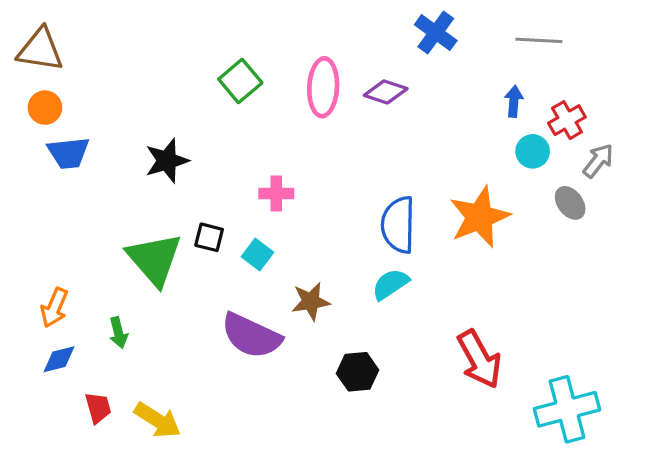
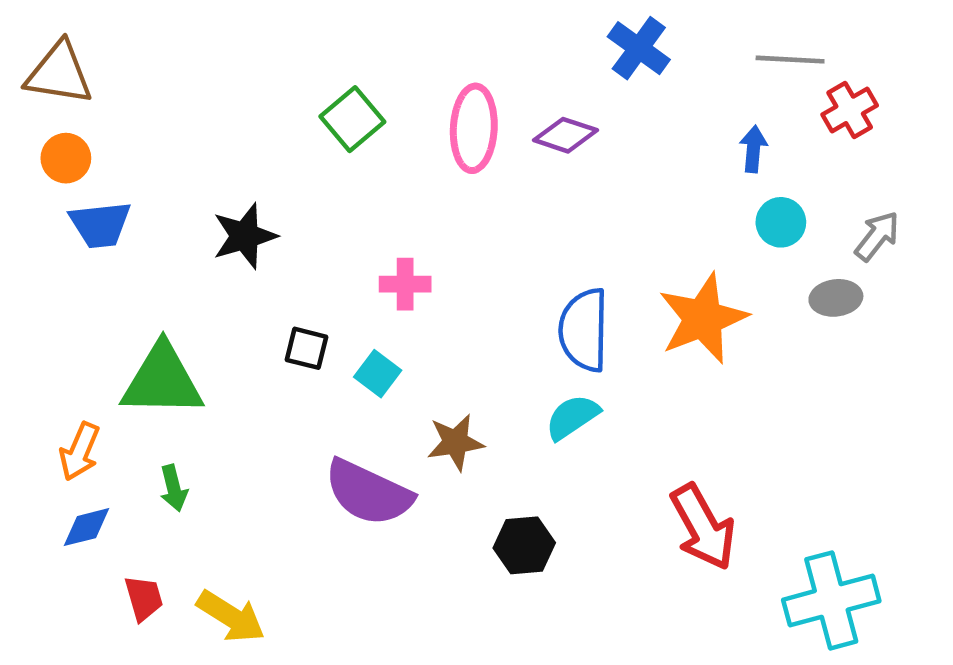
red cross: (567, 120) -> (850, 110), moved
gray ellipse: (570, 203) -> (836, 298), turned -60
green triangle: (154, 259) -> (162, 380), moved, turned -48

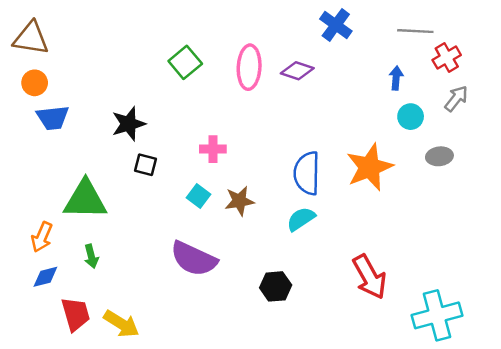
gray arrow: (877, 236) -> (456, 98), moved
black square: (307, 348) -> (145, 165), moved
brown star: (455, 442) -> (239, 201), moved
red trapezoid: (144, 598) -> (76, 314), size x1.4

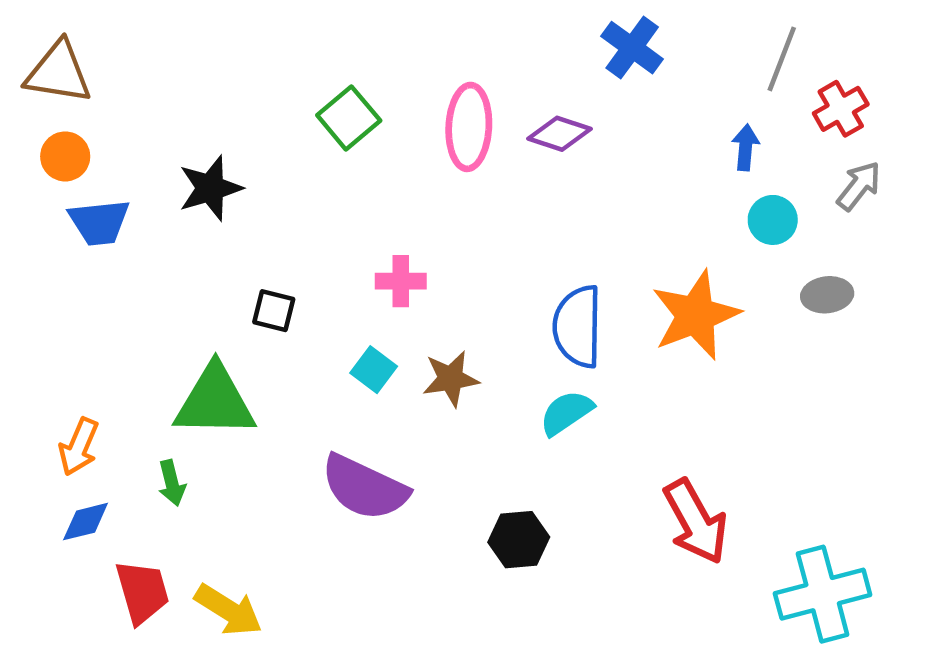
gray line: (415, 31) -> (782, 59), turned -72
black star: (129, 124) -> (210, 188), moved
green triangle: (85, 200) -> (215, 401), moved

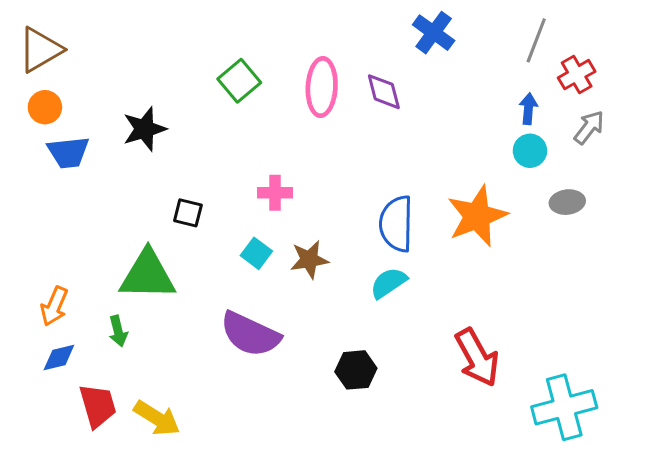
brown triangle: (58, 73) -> (40, 50), turned -39
purple diamond: (560, 134) -> (384, 92), turned 57
blue arrow: (745, 147) -> (528, 109), moved

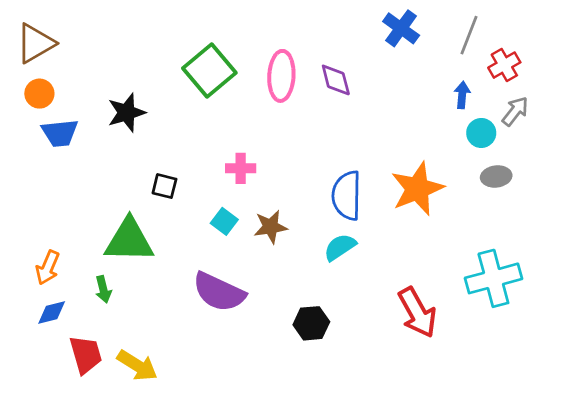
blue cross: (434, 33) -> (401, 28), moved
green square: (239, 81) -> (209, 70), size x1.4
cyan circle: (530, 151) -> (481, 133), moved
cyan cross: (564, 407) -> (493, 278), moved

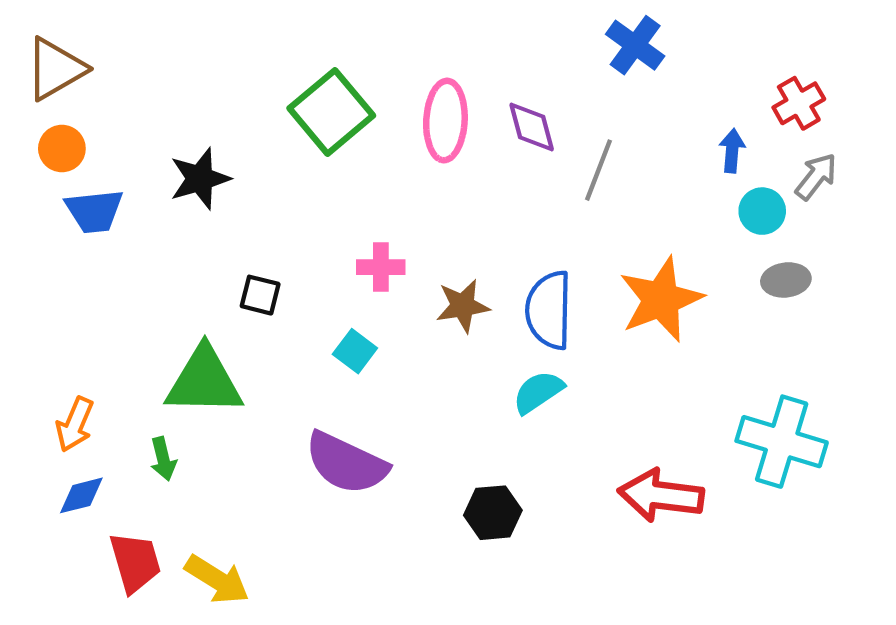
gray line: (469, 35) -> (598, 170), moved
brown star: (271, 227) -> (463, 306), moved
cyan cross: (493, 278) -> (782, 442), turned 32
red arrow: (417, 312) -> (661, 495), turned 126

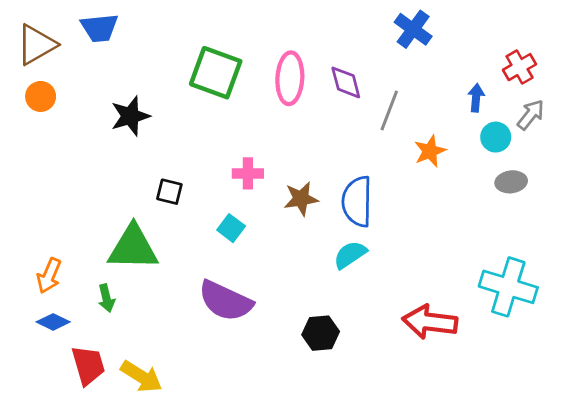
green square: (331, 112) -> (216, 73), turned -30
blue trapezoid: (94, 211) -> (99, 28), moved
orange star: (661, 299) -> (430, 151), moved, size x0.6
blue diamond: (81, 495) -> (53, 322), turned 40

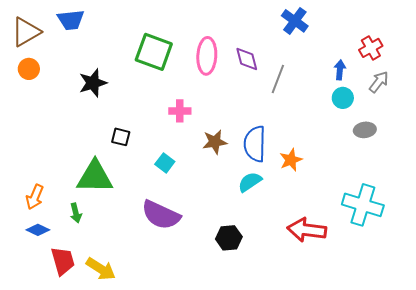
cyan circle: (496, 137) -> (343, 98), moved
orange star: (430, 151) -> (291, 160), moved
pink cross: (248, 173) -> (180, 111), moved

